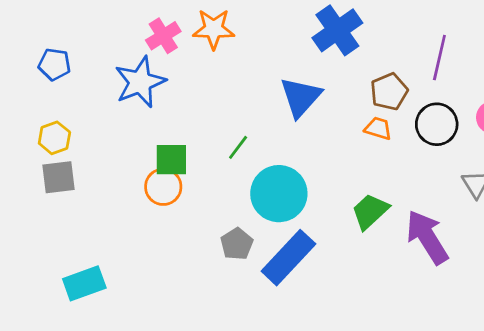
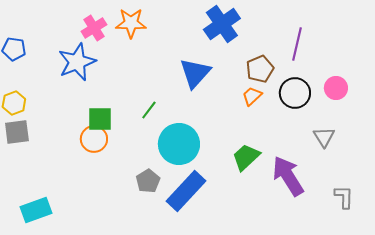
orange trapezoid: (378, 128) -> (252, 96), turned -60

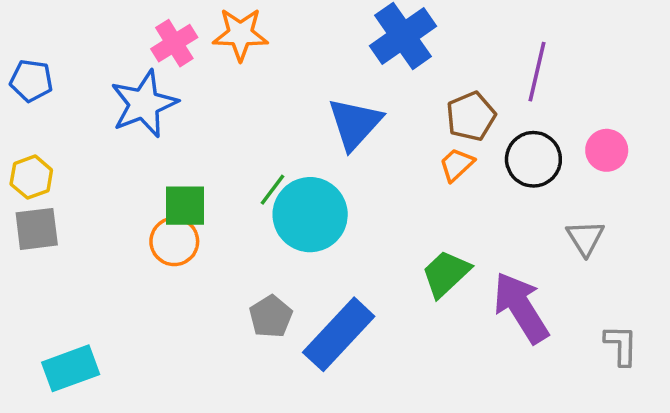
cyan circle: (179, 144) -> (310, 215), moved

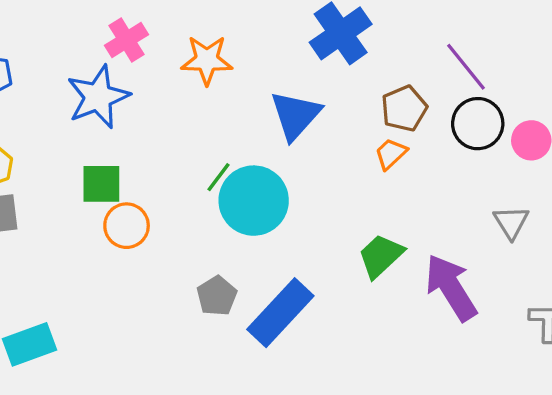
orange star: (240, 34) -> (207, 60), moved
purple line: (537, 72) -> (466, 67), turned -52
black circle: (533, 159) -> (478, 124), moved
green square: (185, 206) -> (101, 184), moved

